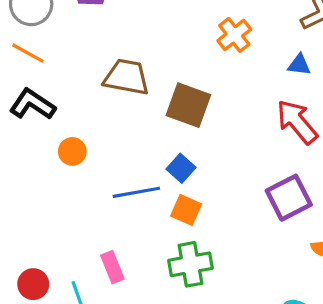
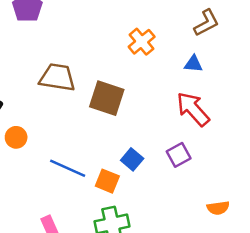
blue square: (181, 168) -> (132, 159), moved
blue line: (136, 192) -> (68, 168), turned 36
purple square: (289, 198) -> (179, 155), moved, size x0.7

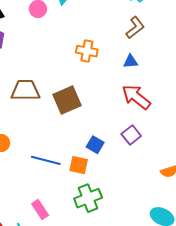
orange cross: (142, 42) -> (87, 51), turned -30
brown square: (107, 98) -> (67, 100), turned -32

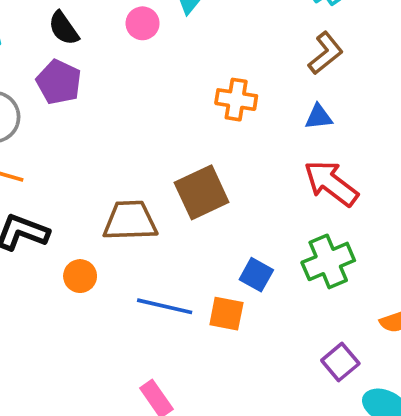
brown trapezoid: (25, 90) -> (130, 221), moved
purple square: (131, 135) -> (340, 362), moved
green cross: (88, 198) -> (328, 261), moved

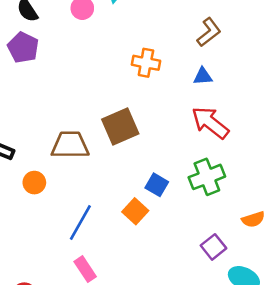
blue line: (165, 306) -> (80, 222), moved, turned -75
orange square: (226, 314) -> (135, 211), turned 30

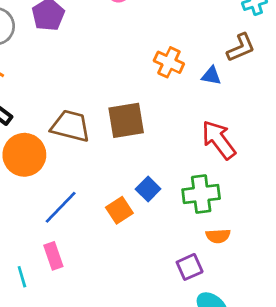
blue triangle: (203, 76) -> (211, 76), moved
orange circle: (34, 183) -> (24, 155), size x1.8
orange semicircle: (253, 219) -> (218, 236), moved

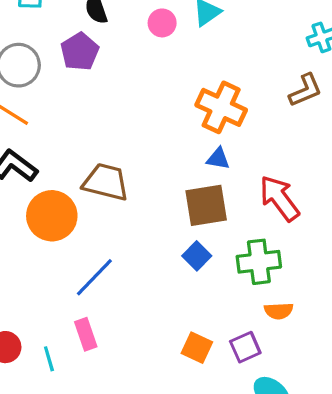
orange cross: (169, 62) -> (221, 107), size x1.4
blue triangle: (211, 76) -> (218, 159), moved
brown square: (126, 120) -> (206, 205), moved
orange square: (119, 210) -> (197, 348), moved, turned -32

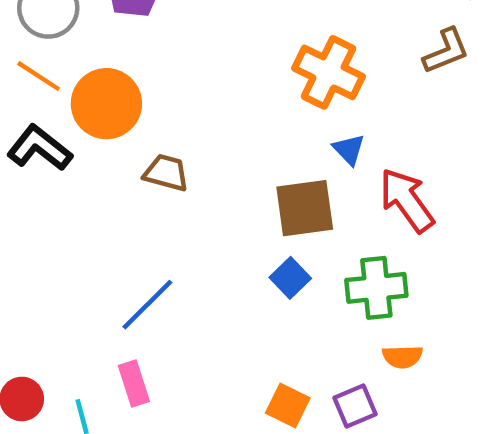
blue triangle: (218, 159) -> (349, 149), moved, turned 35
brown trapezoid: (106, 182) -> (166, 173), size x0.7
orange circle: (52, 216) -> (106, 104), moved

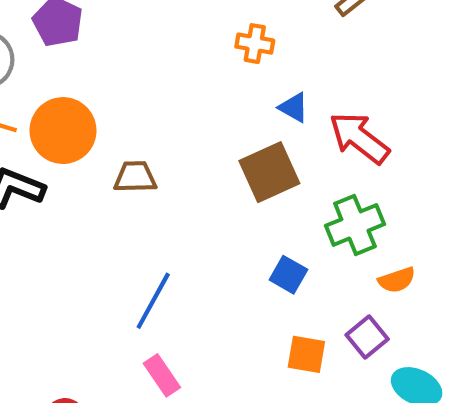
orange cross: (328, 72) -> (255, 44), size x0.6
blue square: (290, 278) -> (288, 275), moved

